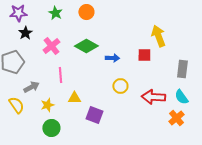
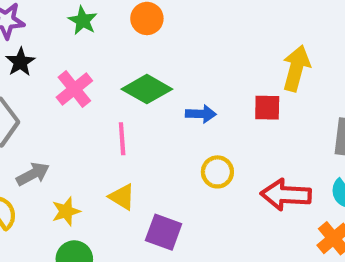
yellow arrow: (158, 36) -> (296, 68), turned 35
pink line: (60, 75) -> (122, 139), moved
yellow triangle: (74, 98) -> (122, 197), turned 32

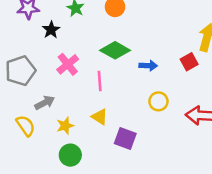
black star: (20, 62) -> (51, 30), moved
pink cross: (74, 89) -> (68, 64), moved
red square: (267, 108) -> (189, 62), turned -30

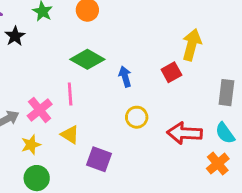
pink cross: (68, 64) -> (40, 110), moved
blue arrow: (148, 66) -> (125, 77), turned -108

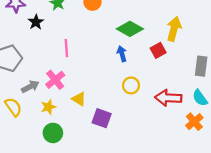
green diamond: (87, 59) -> (130, 29), moved
pink line: (70, 94) -> (66, 48), moved

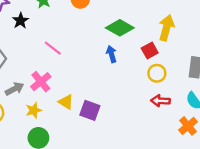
pink line: (66, 48) -> (53, 48), turned -48
yellow circle: (131, 85) -> (157, 73), moved
red arrow: (168, 98) -> (160, 101), size x0.7
purple square: (102, 118) -> (90, 110), moved

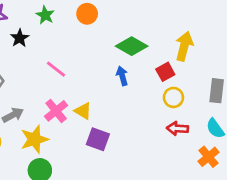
pink cross: (41, 82) -> (56, 111), moved
yellow triangle: (66, 102) -> (83, 111), moved
yellow star: (34, 110) -> (34, 139), size x1.5

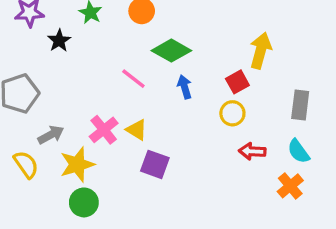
green diamond: (132, 46) -> (171, 51), moved
pink line: (56, 69) -> (133, 79), moved
yellow circle: (173, 97) -> (232, 113), moved

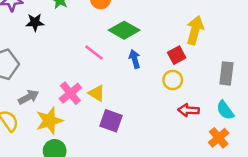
black star: (59, 41) -> (35, 22), turned 30

